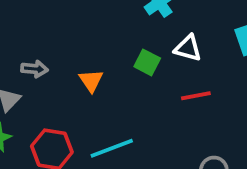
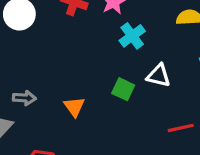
red line: (196, 96) -> (181, 128), moved

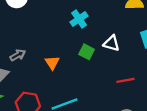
cyan cross: (132, 36) -> (79, 19), moved
gray arrow: (24, 98) -> (18, 55), turned -35

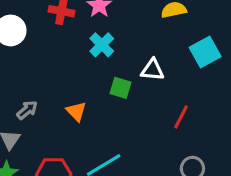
red line: (125, 80) -> (181, 117), turned -42

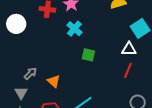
white triangle: (153, 70) -> (129, 49), moved
orange triangle: (76, 111) -> (54, 81), moved

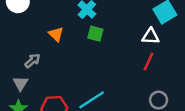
green square: (88, 55) -> (95, 34), moved
orange triangle: (54, 81) -> (56, 34), moved

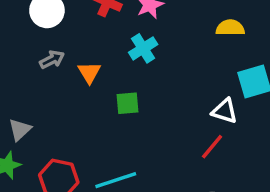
green square: (95, 34) -> (128, 103), moved, turned -35
gray arrow: (32, 61) -> (52, 60), moved

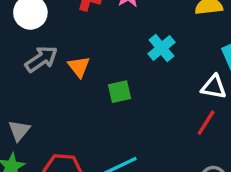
cyan cross: (143, 48) -> (162, 48), moved
gray arrow: (52, 60) -> (41, 59), size x1.4

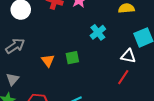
gray arrow: (41, 59) -> (15, 46), moved
orange triangle: (79, 67) -> (48, 61), moved

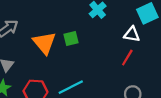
orange triangle: (48, 61) -> (44, 43), size x1.6

